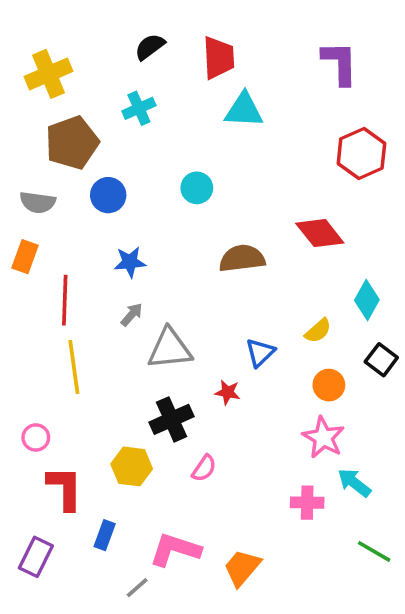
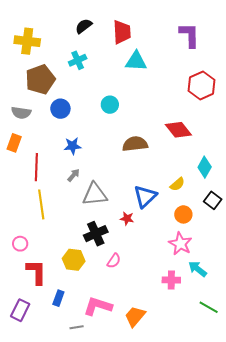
yellow cross: (48, 74) -> (27, 41), turned 30
blue triangle: (260, 352) -> (145, 196), size x1.4
gray line: (137, 588) -> (77, 327), turned 32

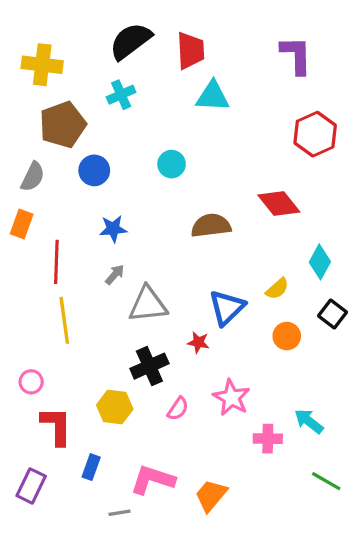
black semicircle: (84, 26) -> (131, 41), size x1.6
gray semicircle: (21, 113) -> (33, 177), turned -72
pink star: (180, 244) -> (232, 398), moved

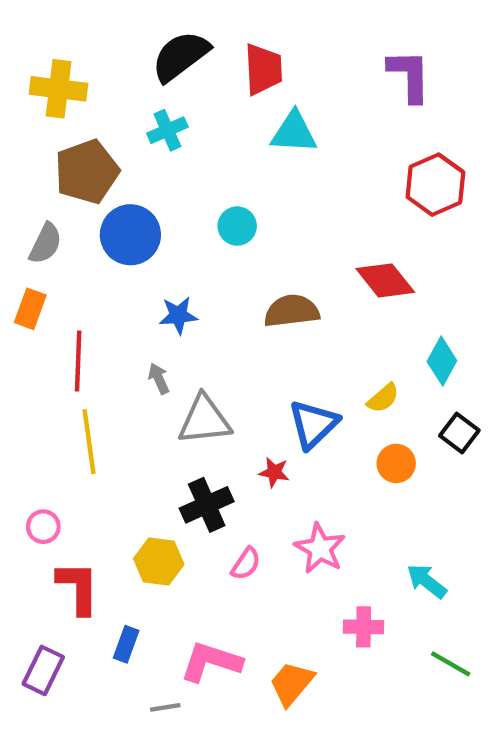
blue circle: (94, 170) -> (130, 235), size x1.4
blue star: (113, 229) -> (178, 315), moved
gray arrow: (115, 275) -> (159, 379), turned -65
pink cross: (268, 439) -> (364, 627), moved

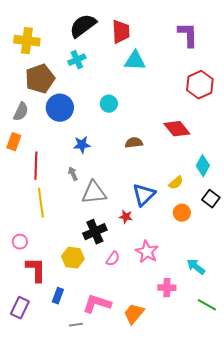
brown semicircle: (292, 311) -> (134, 143), size x0.7

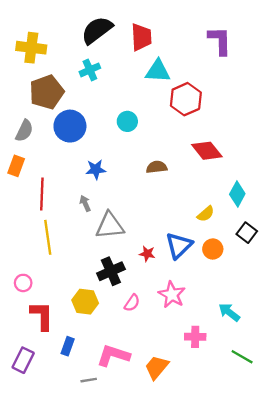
red hexagon: (200, 85) -> (186, 99), moved
blue triangle: (144, 195) -> (179, 245), moved

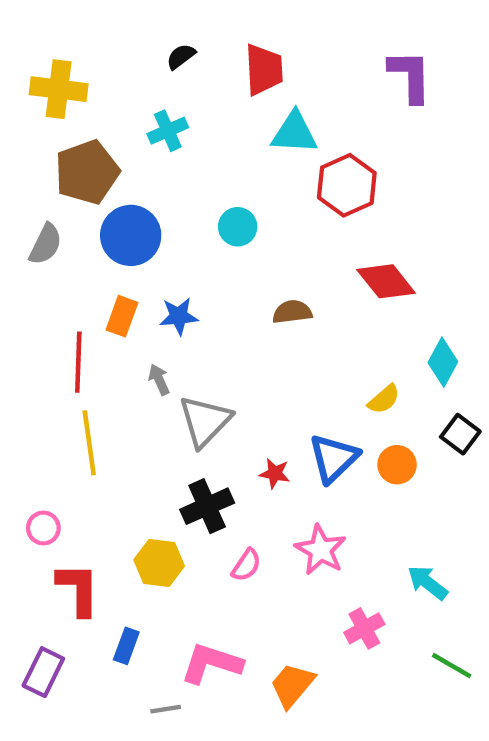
black semicircle: (97, 30) -> (181, 56), size x0.5
orange rectangle: (16, 166) -> (122, 316), moved
gray triangle: (110, 226) -> (205, 421), turned -40
pink cross: (195, 337) -> (364, 628), turned -30

